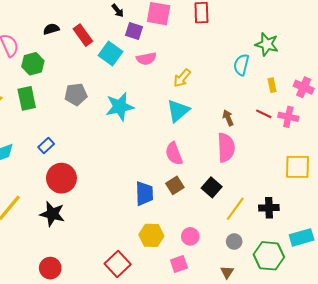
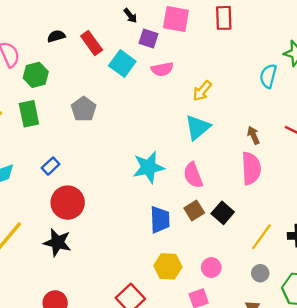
gray pentagon: (76, 94) -> (84, 109), turned -30
cyan star: (120, 107) -> (149, 167), moved
black square: (212, 187) -> (223, 213), moved

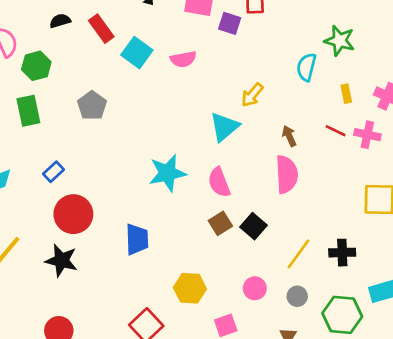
purple square: (149, 38) -> (230, 23), moved
yellow arrow: (202, 91) -> (252, 95), moved
blue trapezoid: (160, 220) -> (137, 239), moved
pink circle: (211, 268) -> (255, 288), moved

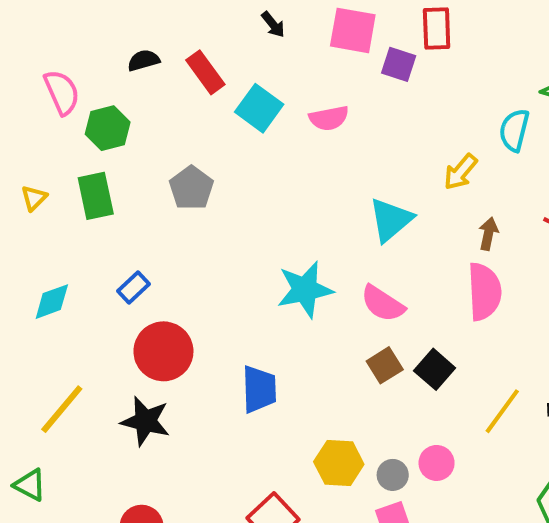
yellow arrow: (252, 95) -> (460, 172), moved
brown arrow: (289, 136) -> (488, 234), turned 36
pink semicircle: (219, 182) -> (383, 304), turned -36
gray circle: (297, 296) -> (393, 475), moved

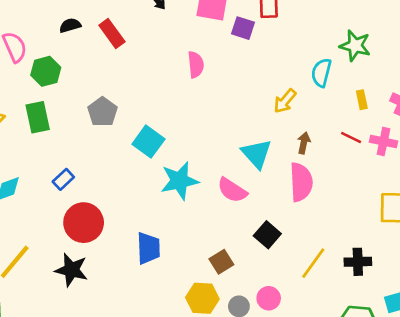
cyan square: (259, 108) -> (148, 142), moved
pink semicircle: (329, 118) -> (196, 65), turned -85
cyan triangle: (391, 220) -> (256, 154), moved, turned -32
brown square: (385, 365) -> (221, 262), moved

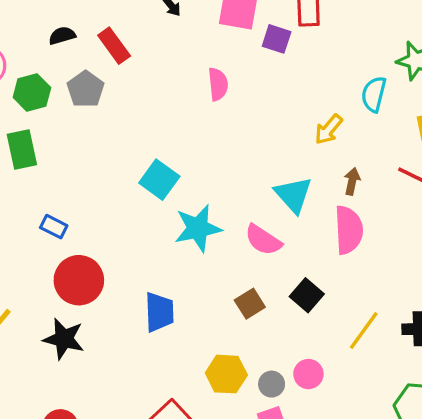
gray pentagon: (102, 112) -> (86, 89), moved
blue rectangle: (63, 179) -> (54, 227), turned 70
brown square: (221, 262) -> (250, 304), moved

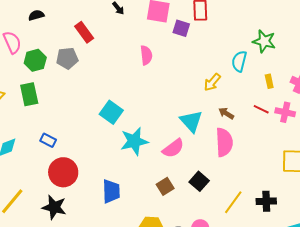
black semicircle: (62, 36) -> (36, 15), moved
gray pentagon: (86, 89) -> (67, 58), turned 30
brown arrow: (352, 181) -> (226, 113), turned -70
pink semicircle: (263, 240) -> (173, 148), turned -70

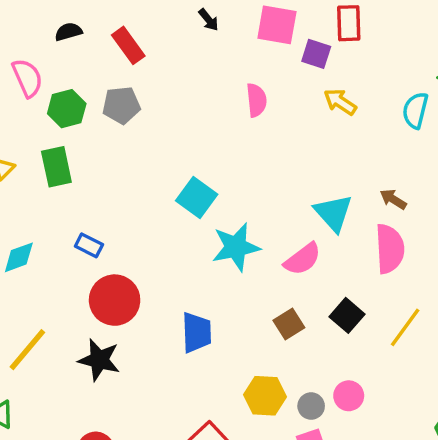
red rectangle: (84, 32) -> (128, 45), moved
yellow arrow: (212, 82) -> (340, 102), moved, turned 84
yellow line: (233, 202) -> (405, 327), moved

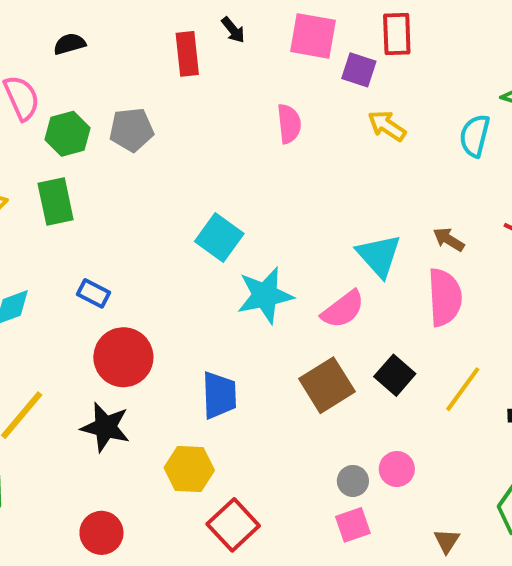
red rectangle: (128, 45) -> (187, 54), moved, turned 30
brown square: (289, 324) -> (327, 385), size x1.5
yellow hexagon: (265, 396) -> (189, 469), moved

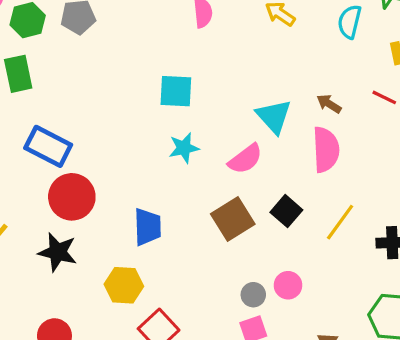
cyan square: (219, 237) -> (176, 91), moved, turned -33
blue rectangle: (93, 293) -> (48, 146), size x1.8
cyan star: (265, 295) -> (184, 148), size x0.7

